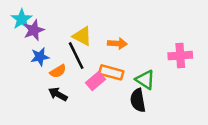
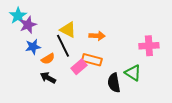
green triangle: (145, 80) -> (133, 73), moved

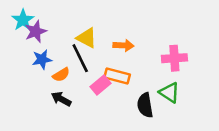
pink cross: (149, 46) -> (174, 58), moved

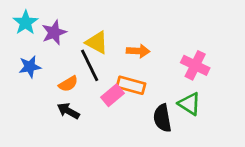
purple star: (36, 31) -> (54, 33), moved
pink cross: (174, 58) -> (195, 65), turned 30
blue star: (42, 59) -> (30, 67), moved

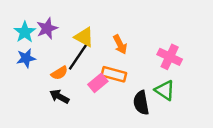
cyan star: (26, 23) -> (25, 32), moved
orange arrow: (138, 51) -> (120, 44), turned 60
black line: (90, 65) -> (78, 57), turned 60

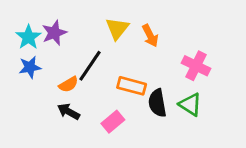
yellow triangle: (84, 37) -> (117, 29), moved, turned 40
orange arrow: (120, 44) -> (150, 36), moved
pink rectangle: (98, 83) -> (113, 122), moved
black semicircle: (141, 103) -> (157, 103), moved

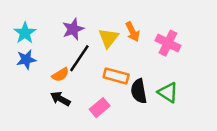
yellow triangle: (117, 29) -> (108, 38), moved
purple star: (54, 33) -> (73, 29), moved
pink cross: (196, 66) -> (168, 43), moved

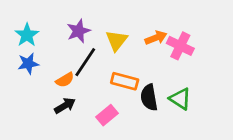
orange arrow: (133, 32) -> (156, 38), moved, turned -84
black arrow: (60, 99) -> (65, 106), turned 120

